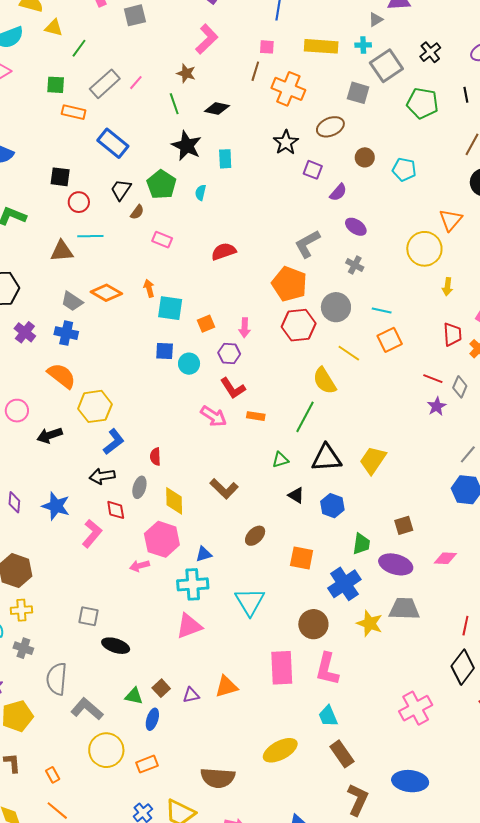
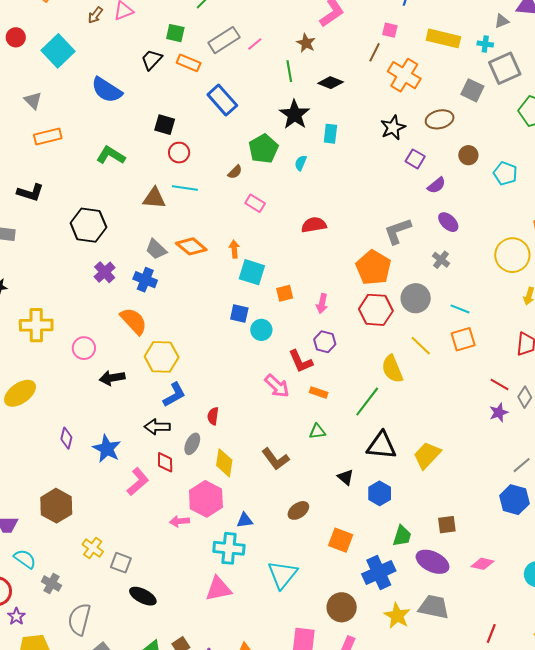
black trapezoid: (121, 190) -> (152, 60), moved
purple hexagon: (229, 353) -> (325, 342), moved
green triangle: (280, 460) -> (317, 431), moved
yellow cross: (21, 610) -> (93, 548), moved, turned 30

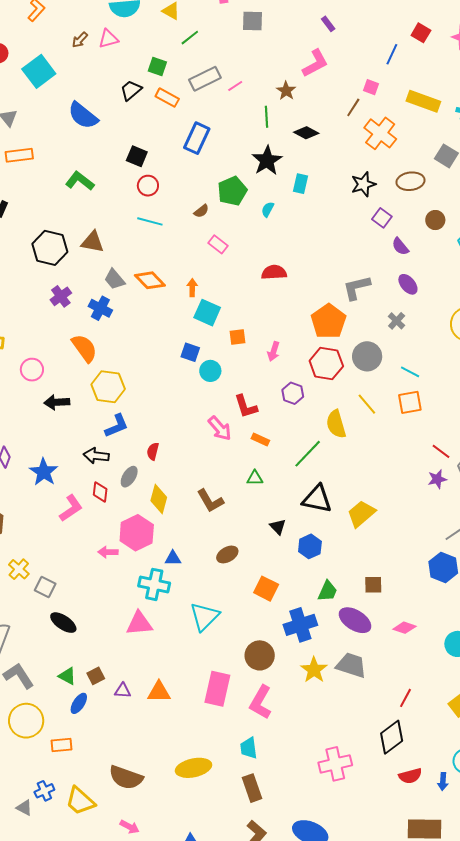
blue rectangle: (222, 100) -> (197, 138), turned 60
purple semicircle: (437, 185) -> (400, 246), turned 84
brown triangle: (154, 198) -> (93, 242), moved
purple hexagon: (325, 342) -> (293, 393), moved

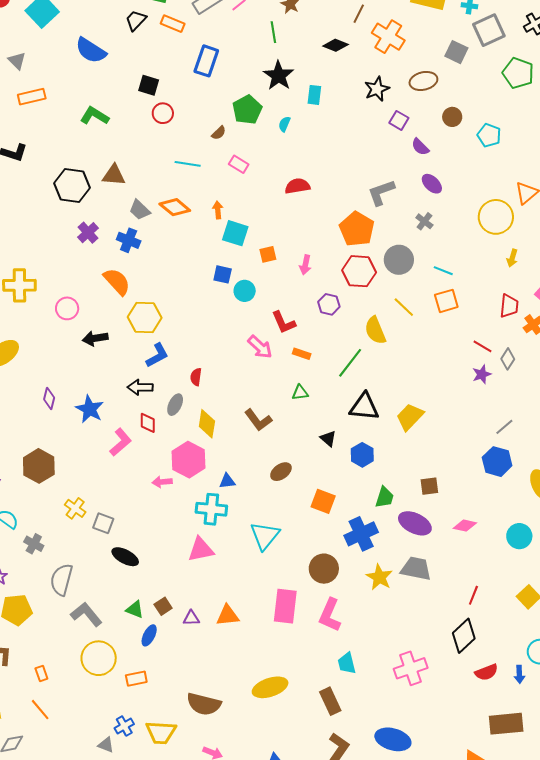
black diamond: (306, 133) -> (336, 45), moved
cyan line: (150, 221) -> (188, 164), moved
cyan trapezoid: (249, 748) -> (347, 663), moved
yellow trapezoid: (80, 801) -> (161, 732), turned -32

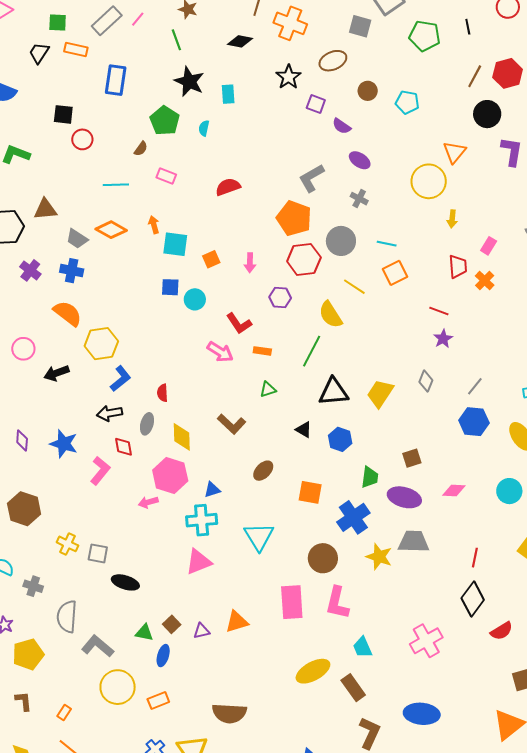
gray diamond: (508, 359) -> (426, 381), moved
orange rectangle: (41, 674) -> (64, 712), turned 63
yellow ellipse: (270, 687) -> (313, 671), moved

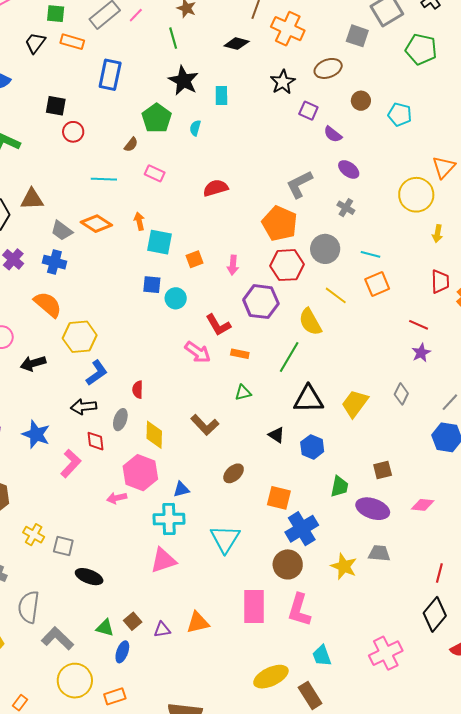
purple hexagon: (280, 297) -> (261, 302), size x1.6
blue cross: (353, 517) -> (302, 529), moved
gray trapezoid: (414, 542) -> (379, 553), size x0.7

